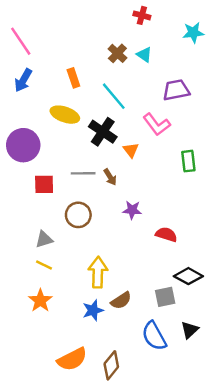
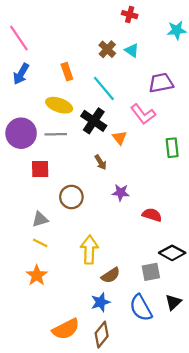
gray line: (83, 173) -> (56, 134), moved
blue star: (93, 310) -> (101, 302), moved

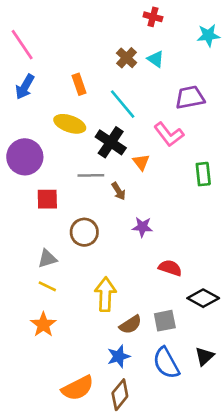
gray line: (56, 134) -> (91, 175), moved
red semicircle: (152, 215) -> (170, 268), moved
gray square: (151, 272) -> (165, 321), moved

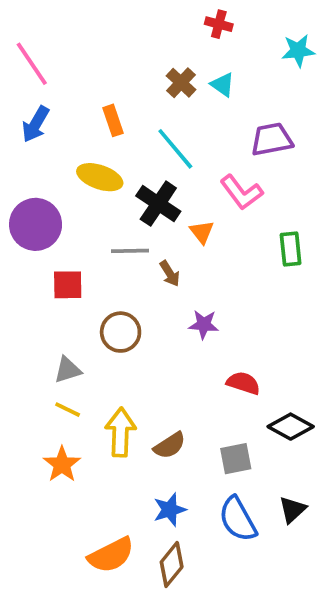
yellow arrow: (105, 294) -> (121, 432), moved
brown semicircle: (130, 325) -> (170, 445), moved

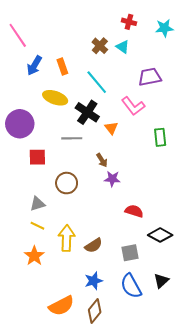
red cross: (219, 24) -> (129, 22), moved
blue arrow: (36, 124) -> (34, 66), moved
brown arrow: (170, 274) -> (102, 160), moved

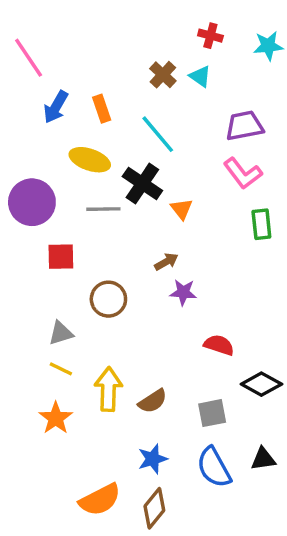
pink L-shape: (133, 106) -> (243, 173), moved
gray line: (72, 138) -> (103, 209), moved
brown arrow: (102, 160) -> (166, 262), turned -88
black triangle: (161, 281) -> (263, 459), turned 35

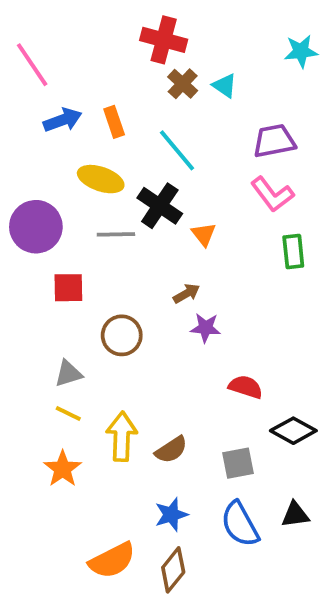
red cross: (210, 36) -> (164, 40), moved, size x1.6
blue arrow: (56, 107) -> (63, 120), turned -140

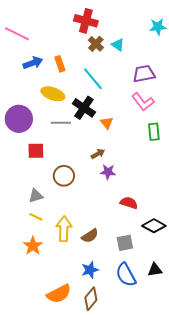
pink line: (32, 65) -> (17, 34), turned -30

